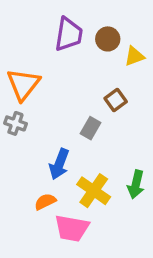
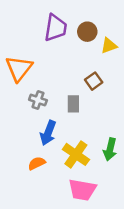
gray cross: (15, 123) -> (38, 100), moved
gray rectangle: (91, 128) -> (73, 104), turned -30
pink trapezoid: (72, 228) -> (82, 190), moved

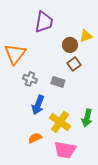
brown circle: (87, 32) -> (70, 45), moved
gray rectangle: (73, 104) -> (58, 82), turned -72
orange semicircle: (37, 163) -> (35, 138), moved

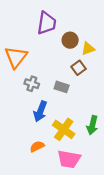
yellow triangle: (86, 36) -> (88, 49), moved
brown circle: (70, 45) -> (70, 40), moved

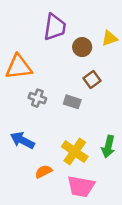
yellow triangle: (88, 49) -> (110, 38), moved
orange triangle: (16, 57) -> (19, 67), turned 45
blue arrow: (40, 111) -> (22, 140), moved, turned 96

